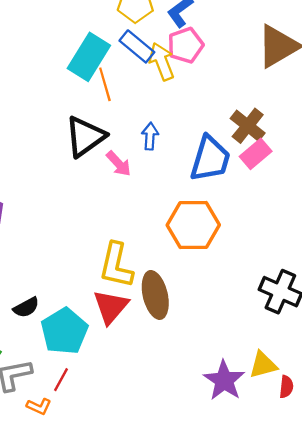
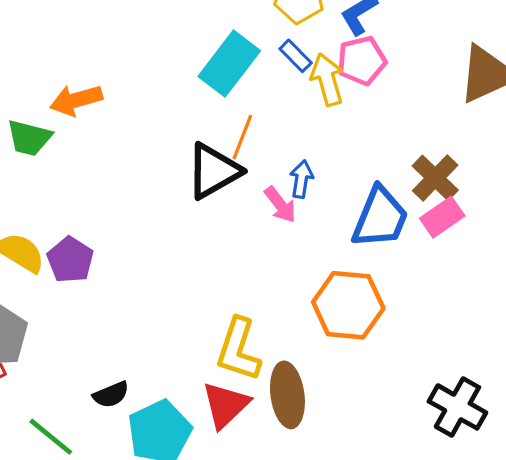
blue rectangle: (137, 46) -> (296, 56), size x0.7
orange line: (105, 84) -> (242, 137), moved, turned 32
pink arrow: (119, 164) -> (280, 205), moved

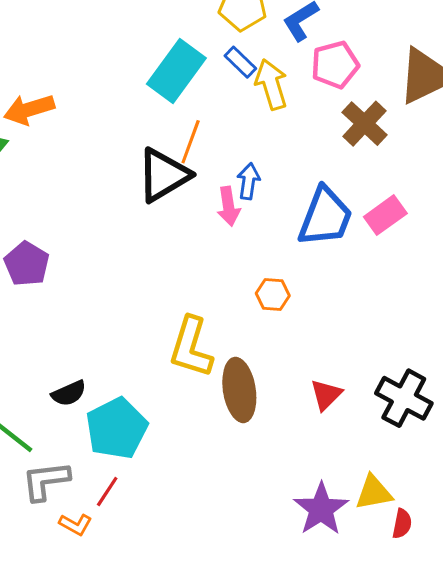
pink pentagon: (362, 61) -> (335, 65), moved
brown cross: (435, 178) -> (364, 124), moved
pink arrow: (280, 205) -> (229, 206), turned 30
orange hexagon: (348, 305) -> (273, 295), moved, size x0.5
red triangle: (226, 405) -> (326, 395), moved, size x0.7

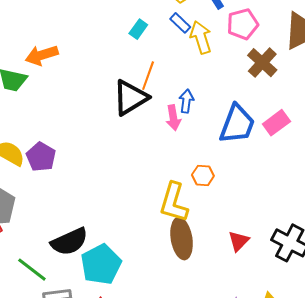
cyan rectangle: (176, 71) -> (138, 29), size x0.5
yellow L-shape: (191, 347) -> (174, 202), moved
black semicircle: (69, 393) -> (69, 242), size x1.6

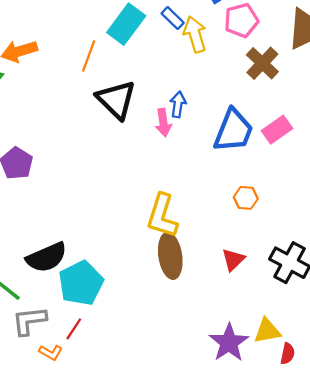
cyan rectangle: (138, 29) -> (126, 24), size x1.8
orange line: (148, 76) -> (89, 56), moved
black triangle: (130, 98) -> (116, 100), turned -45
orange hexagon: (203, 176) -> (246, 198), moved

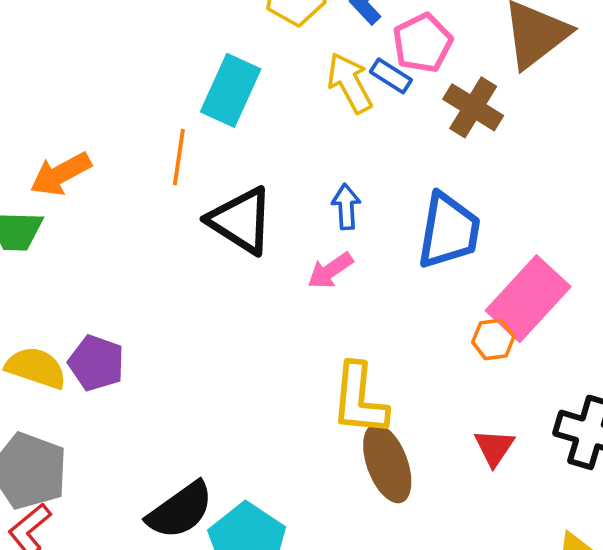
blue rectangle: (173, 18) -> (391, 76), moved
pink arrow: (163, 123) -> (330, 271), moved, turned 76
pink rectangle: (277, 130) -> (528, 299), moved, size x1.6

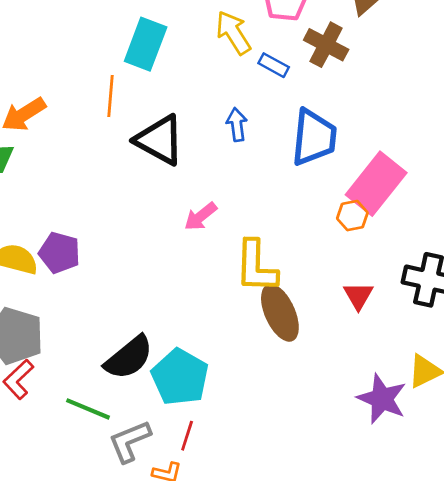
blue rectangle: (391, 76) -> (274, 65), moved
pink arrow: (330, 271) -> (201, 216), moved

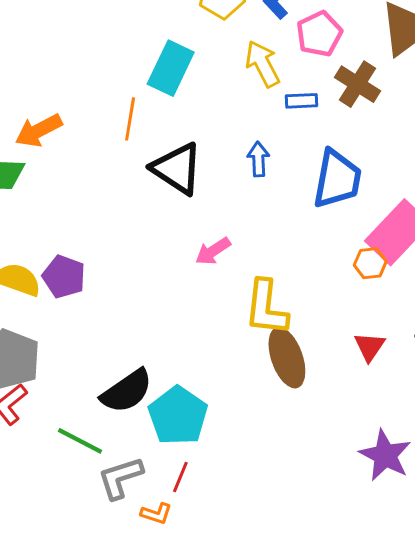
blue rectangle: (274, 65) -> (301, 101), turned -36

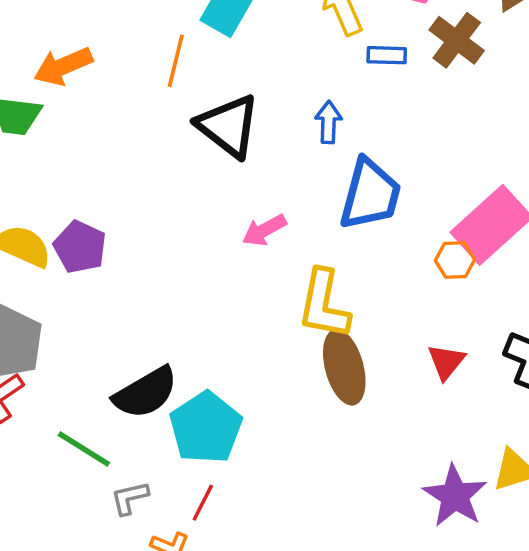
blue trapezoid: (337, 179) -> (370, 194), moved
gray L-shape: (120, 478) -> (130, 498), size x0.7

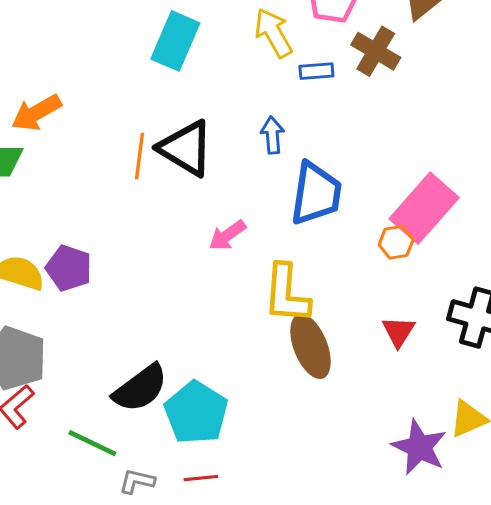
orange line: (176, 61) -> (140, 156), moved
gray L-shape: (130, 498) -> (137, 481), turned 33
red line: (203, 503) -> (201, 478), turned 64

